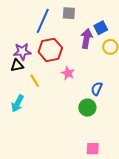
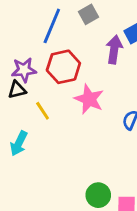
gray square: (69, 13) -> (89, 14), turned -32
pink star: (68, 73) -> (89, 99), size x1.5
green circle: (87, 108) -> (98, 195), moved

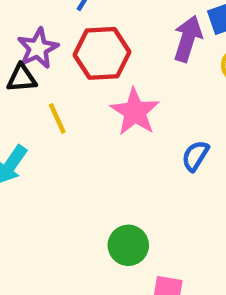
purple star: (24, 70) -> (38, 48), turned -30
green circle: (98, 195) -> (128, 245), moved

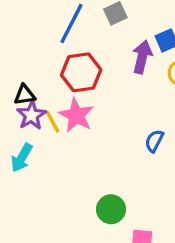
purple star: (38, 48) -> (31, 115), moved
pink star: (135, 112) -> (76, 115), moved

